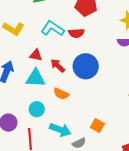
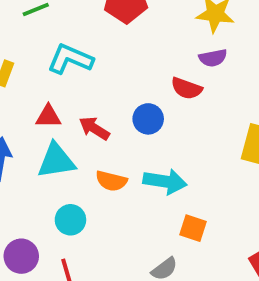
red semicircle: (76, 33) -> (186, 88), moved, turned 35
blue circle: (86, 66) -> (148, 119), size x0.6
cyan arrow: (60, 130) -> (165, 181), moved

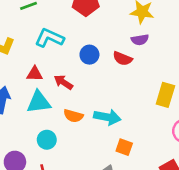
blue circle: (148, 119) -> (89, 55), moved

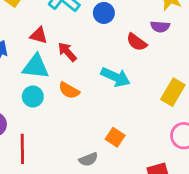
blue circle: (89, 55) -> (104, 13), moved
cyan arrow: (107, 117) -> (115, 77), moved
cyan circle: (47, 140) -> (33, 96), moved

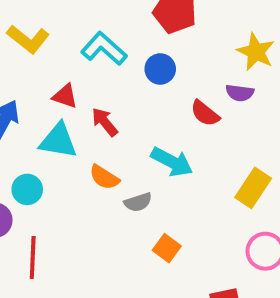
cyan circle: (33, 96) -> (27, 189), moved
gray semicircle: (88, 159) -> (138, 202), moved

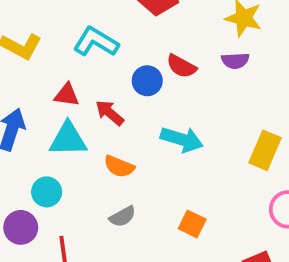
blue circle: (160, 69) -> (147, 81), moved
red semicircle: (205, 113) -> (181, 66), moved
gray semicircle: (138, 202) -> (123, 216), moved

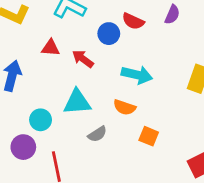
purple semicircle: (235, 61) -> (172, 15), turned -60
cyan triangle: (68, 139) -> (77, 102), moved
orange semicircle: (119, 166) -> (125, 107), moved

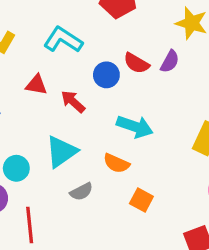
purple semicircle: (172, 15) -> (170, 62), moved
cyan triangle: (77, 102) -> (61, 152), turned -36

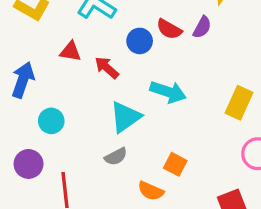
cyan triangle: (61, 152) -> (125, 117), moved
orange semicircle: (116, 163) -> (151, 191), moved
cyan circle: (16, 168) -> (51, 121), moved

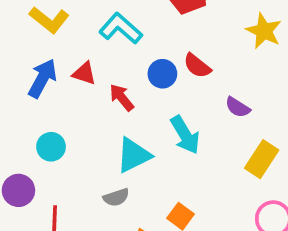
purple semicircle: (202, 27) -> (238, 107), moved, turned 85
blue arrow: (23, 80) -> (42, 78), moved
cyan arrow: (168, 92) -> (185, 135), turned 32

